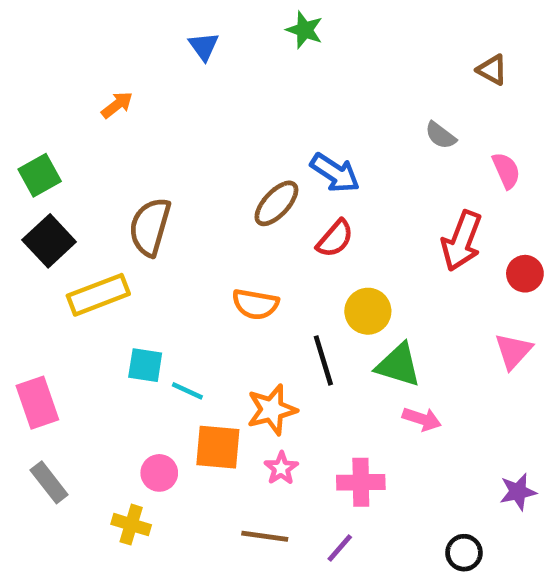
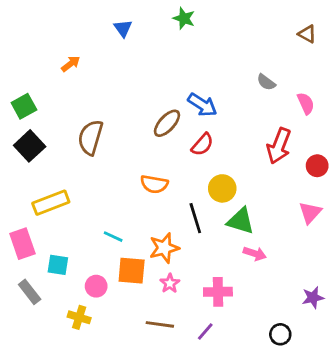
brown triangle: (492, 70) -> (307, 34), moved
yellow rectangle: (98, 295) -> (51, 203), moved
cyan square: (145, 365) -> (58, 265), moved

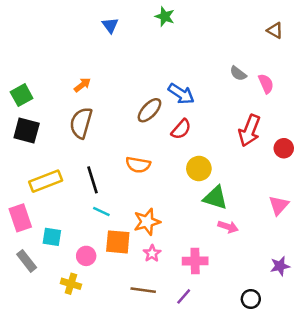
orange arrow: (71, 64) -> (82, 85), moved
pink semicircle: (306, 103) -> (266, 84), moved
black square: (30, 146) -> (27, 130), turned -32
pink triangle: (310, 213) -> (279, 205), moved
black line: (195, 218) -> (92, 180), moved

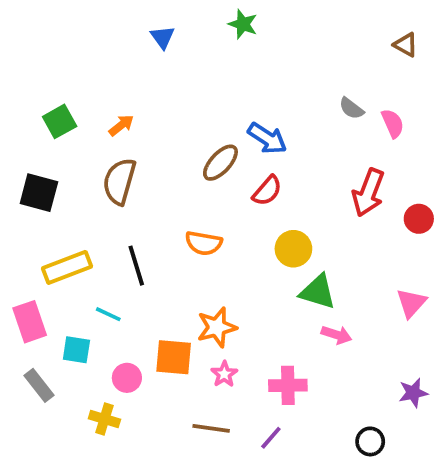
green square: (22, 95) -> (60, 121), moved
cyan line: (101, 212) -> (108, 314), moved

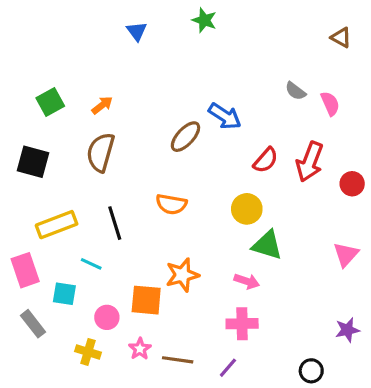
red semicircle: (267, 191) -> (266, 160), moved
pink arrow: (336, 335) -> (247, 281), moved
pink star: (224, 374) -> (140, 349), moved

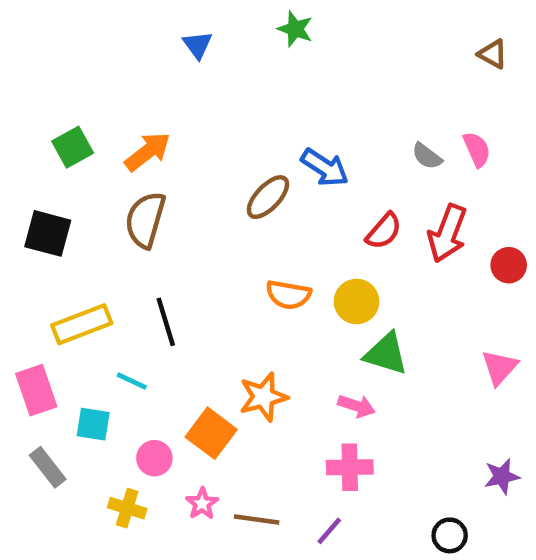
gray semicircle: (296, 91) -> (427, 156), moved
orange arrow: (102, 105) -> (148, 152), size x1.5
orange semicircle: (171, 204) -> (288, 295), moved
orange square: (146, 300) -> (211, 433), turned 32

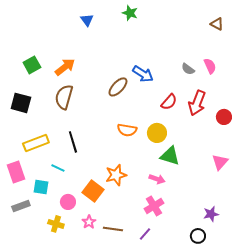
gray rectangle: (48, 467) -> (21, 206), turned -72
pink cross: (350, 467) -> (154, 206), turned -30
purple star: (502, 476) -> (211, 214), moved

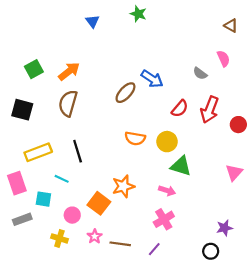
pink semicircle: (210, 66) -> (223, 59), moved

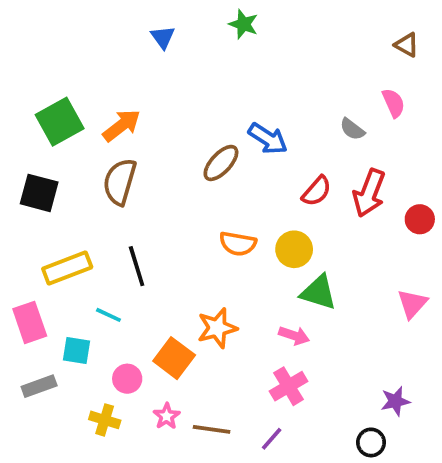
green square: (34, 69) -> (60, 122), size x1.4

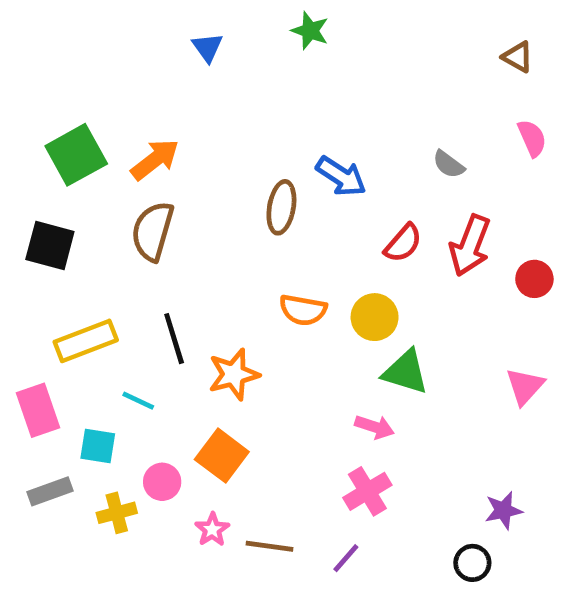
pink semicircle: (394, 103) -> (532, 138), moved
brown ellipse: (221, 163) -> (281, 207), turned -33
orange star: (217, 328) -> (234, 374), moved
yellow cross: (105, 420) -> (117, 513), moved, turned -32

